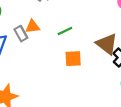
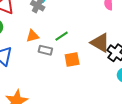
gray rectangle: (21, 34) -> (45, 50), moved, turned -40

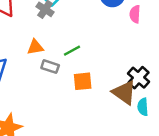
brown triangle: (100, 43) -> (124, 92), moved

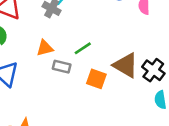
orange square: (83, 81) -> (96, 79), turned 30
brown triangle: (124, 92) -> (126, 65), moved

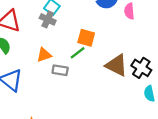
orange square: (96, 79) -> (86, 38), moved

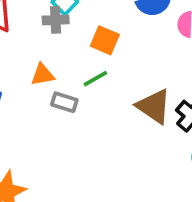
gray cross: (48, 19) -> (56, 20), turned -35
orange square: (86, 38) -> (105, 40), moved

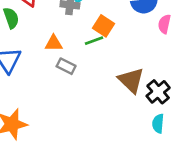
green line: (95, 79) -> (94, 41), moved

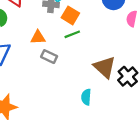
orange square: (103, 26) -> (70, 15), moved
cyan semicircle: (158, 124) -> (86, 97), moved

